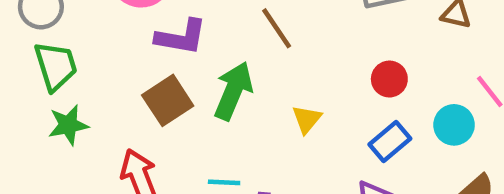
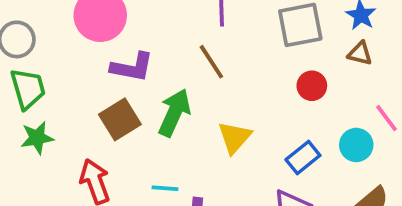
red circle: (389, 79) -> (312, 86), moved
yellow triangle: (307, 119) -> (235, 137), size x1.4

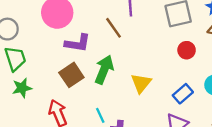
brown line: (211, 62) -> (114, 28), moved
cyan line: (165, 188) -> (100, 115), turned 63

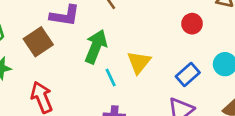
brown square: (71, 75) -> (38, 42), moved
cyan line: (100, 115) -> (111, 77), moved

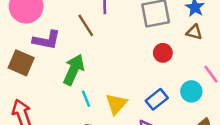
brown square: (38, 42) -> (21, 63), turned -35
yellow triangle: (139, 62) -> (116, 104), moved

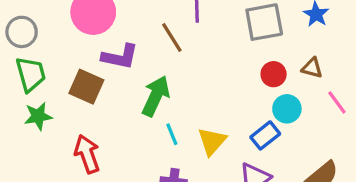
brown triangle: (194, 32) -> (312, 68), moved
cyan circle: (191, 91) -> (287, 109), moved

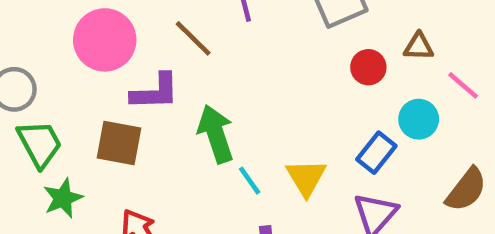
brown line: (172, 37) -> (193, 38), moved
green arrow: (156, 96) -> (216, 134), turned -30
cyan circle: (287, 109) -> (419, 119), moved

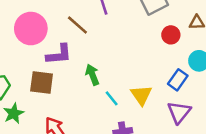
green arrow: (216, 134) -> (92, 75), size x0.7

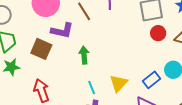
red circle: (171, 35) -> (158, 33), moved
cyan line: (112, 98) -> (92, 88), moved

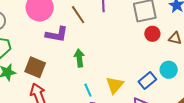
brown square: (41, 49) -> (35, 67), moved

